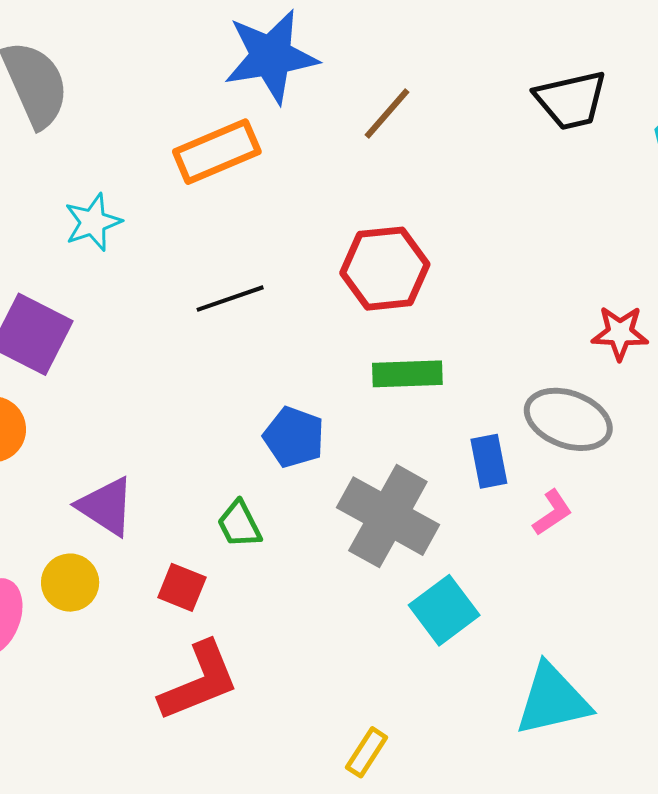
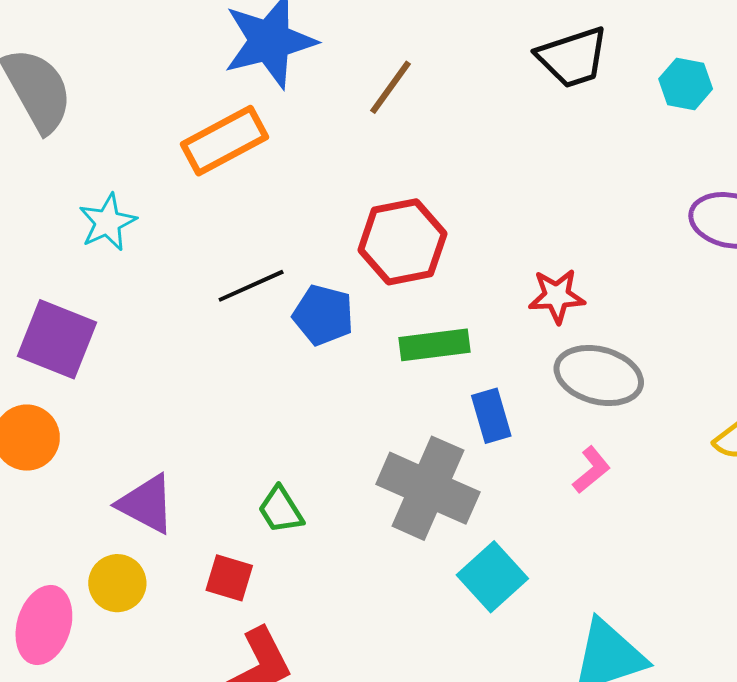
red star: (620, 333) -> (557, 296), moved
blue pentagon: (294, 437) -> (323, 315), moved
blue rectangle: (489, 461) -> (491, 416), moved

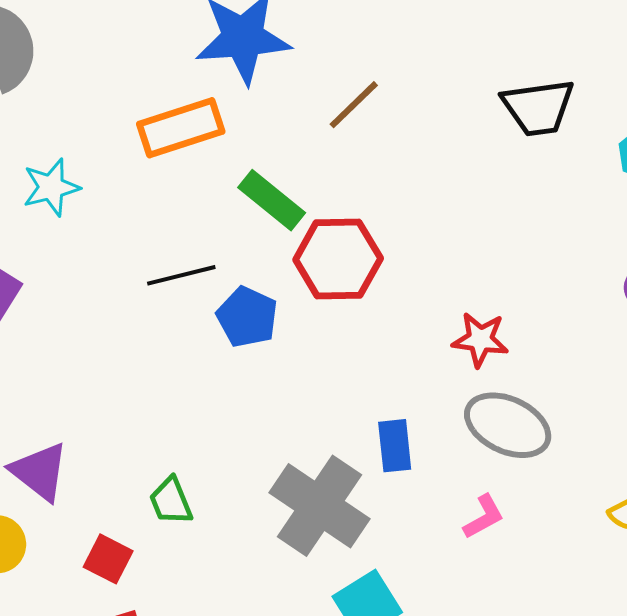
green rectangle: (434, 345) -> (272, 200), moved, turned 36

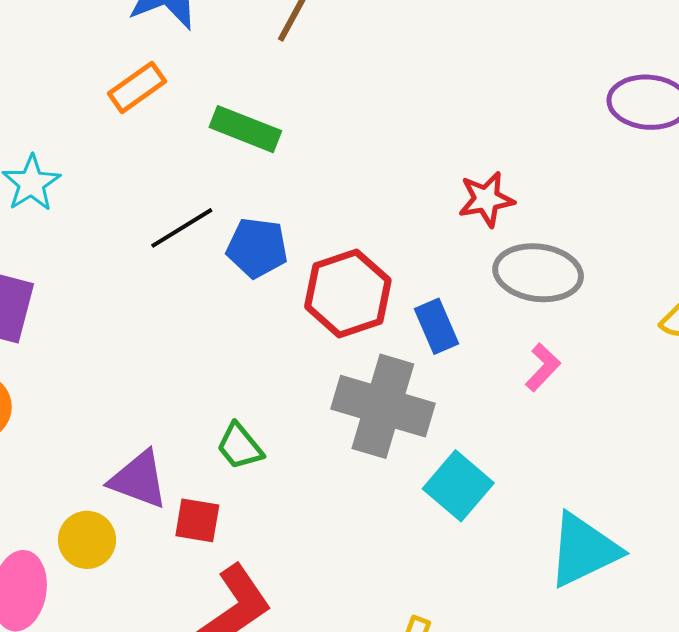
orange rectangle: (181, 128) -> (137, 87), size x0.7
red hexagon: (338, 259) -> (348, 293), moved
purple triangle: (40, 472) -> (139, 479), moved

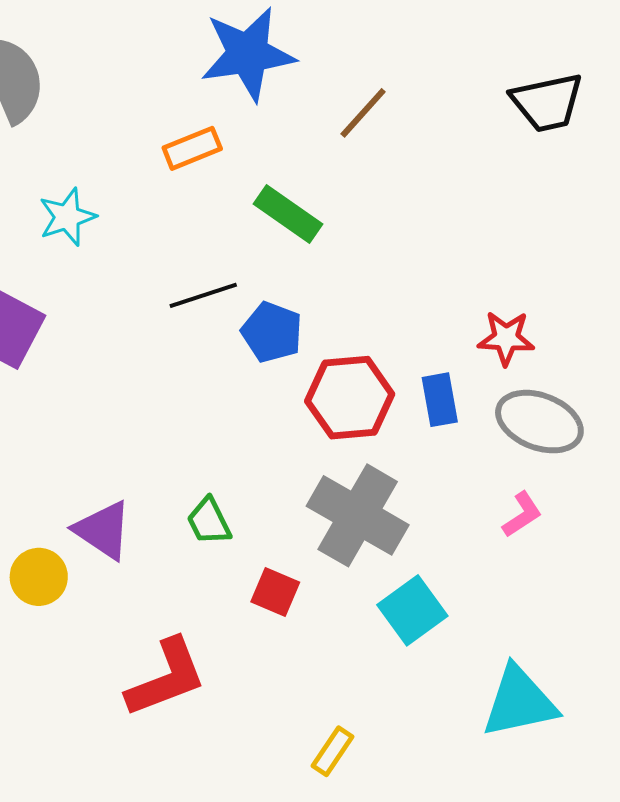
blue rectangle: (437, 326) -> (440, 400), moved
red square: (197, 520) -> (275, 592), moved

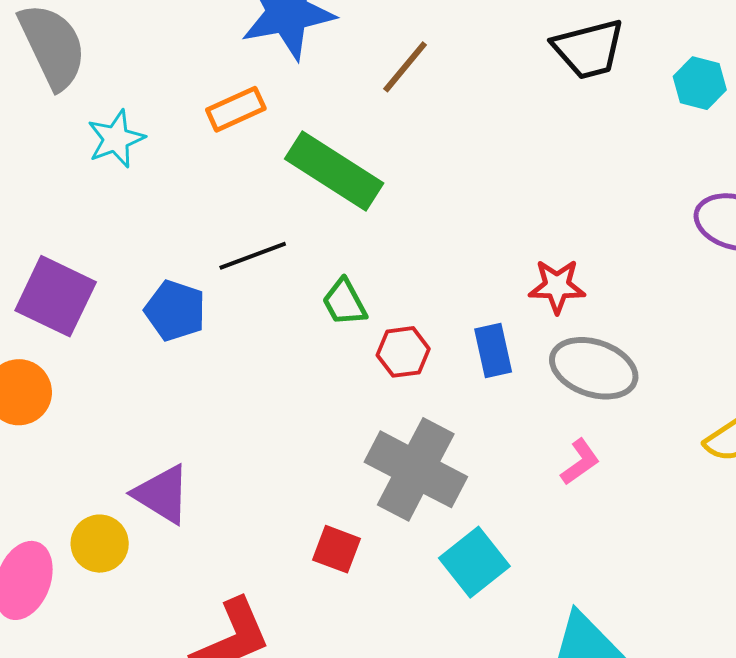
green rectangle: (288, 214) -> (334, 171), size x1.4
cyan star: (67, 217) -> (116, 139), moved
blue pentagon: (272, 332) -> (175, 311), moved
red hexagon: (350, 398) -> (403, 352), size x0.6
green trapezoid: (209, 521) -> (344, 302), moved

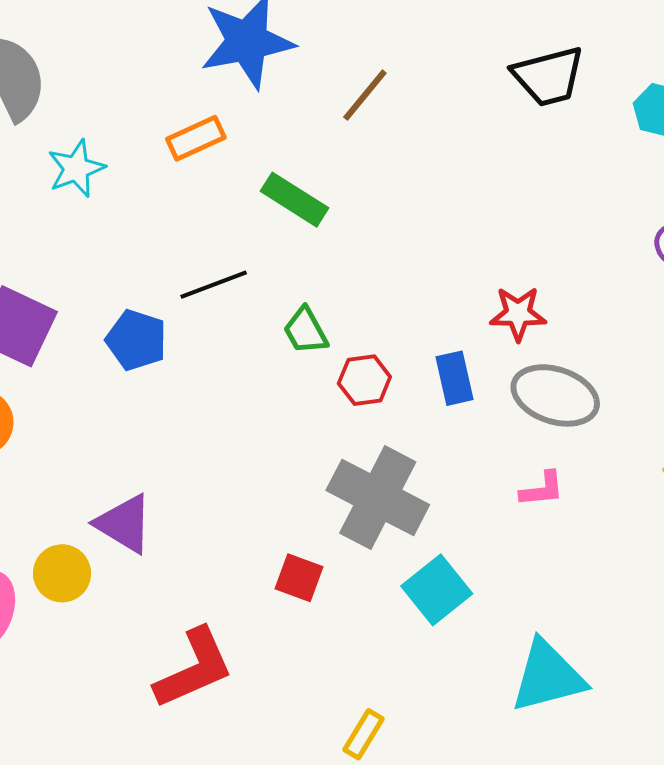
green rectangle: (334, 171) -> (295, 200), size x0.7
pink L-shape: (580, 462) -> (542, 489), turned 30

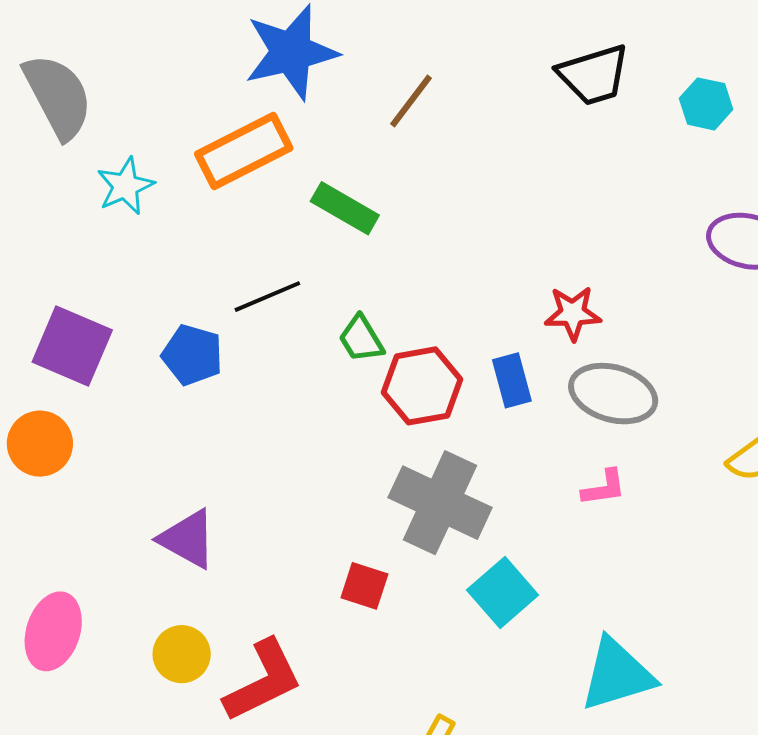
orange rectangle: (196, 138) -> (244, 151), size x1.6
red hexagon: (364, 380) -> (422, 386), size x1.5
yellow circle: (62, 573) -> (182, 654), moved

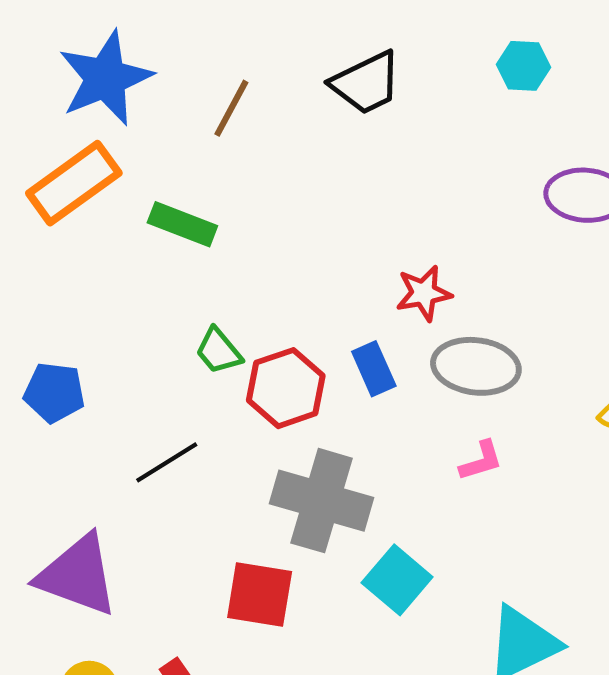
black trapezoid: (594, 75) -> (366, 83), moved
black line: (267, 297) -> (167, 462), moved
purple triangle: (188, 539) -> (78, 575), size x1.4
red square: (364, 586) -> (260, 594), size x1.5

